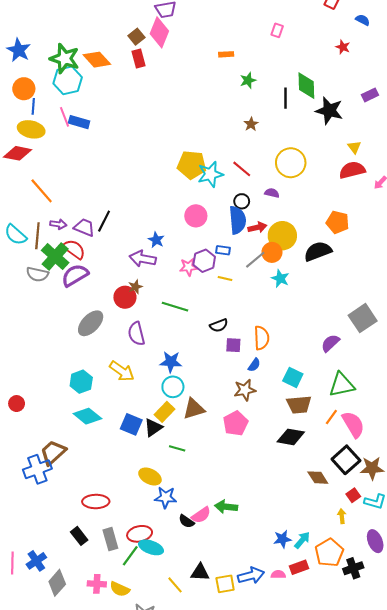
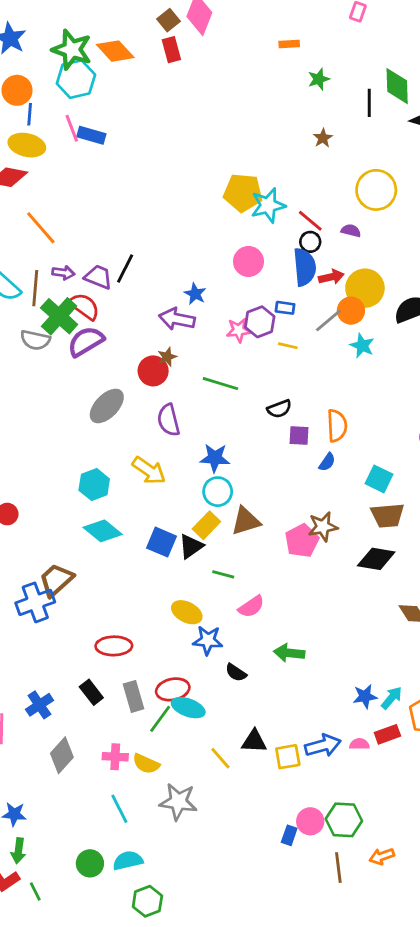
red line: (242, 169) -> (310, 221), moved
brown star: (245, 390) -> (323, 527), moved
pink semicircle: (201, 515) -> (251, 607), moved
blue cross: (36, 561) -> (39, 705), moved

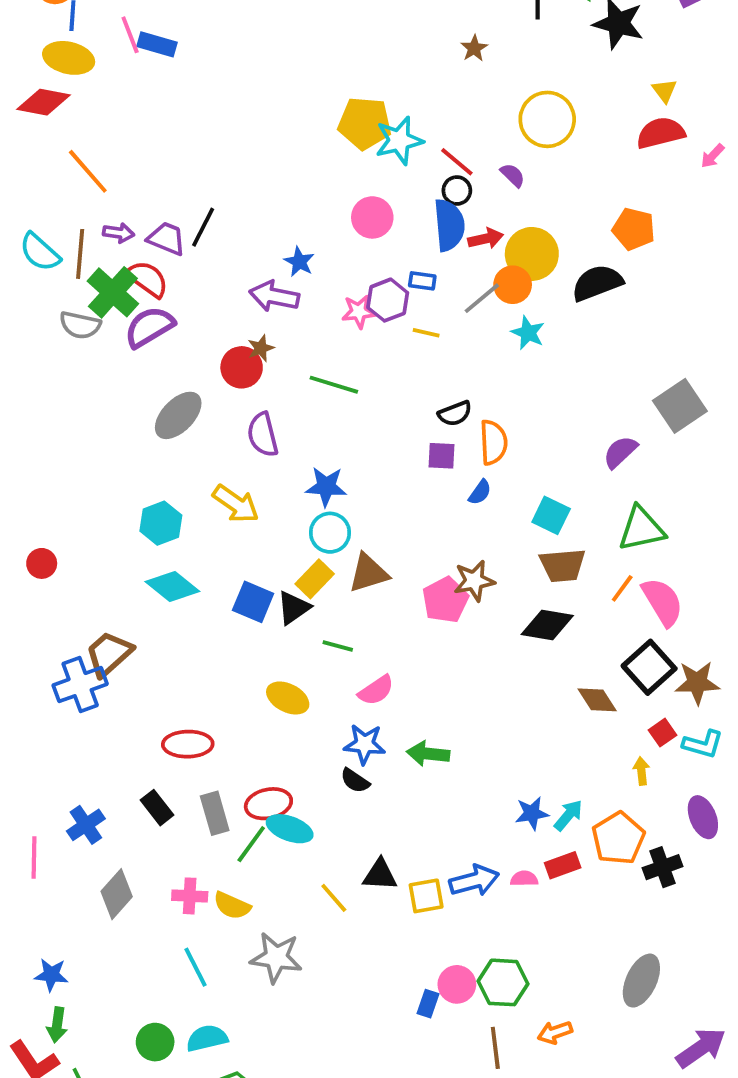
purple semicircle: (351, 231) -> (513, 175), turned 30
black semicircle: (279, 409) -> (455, 413), moved
blue star: (208, 640) -> (365, 744), moved

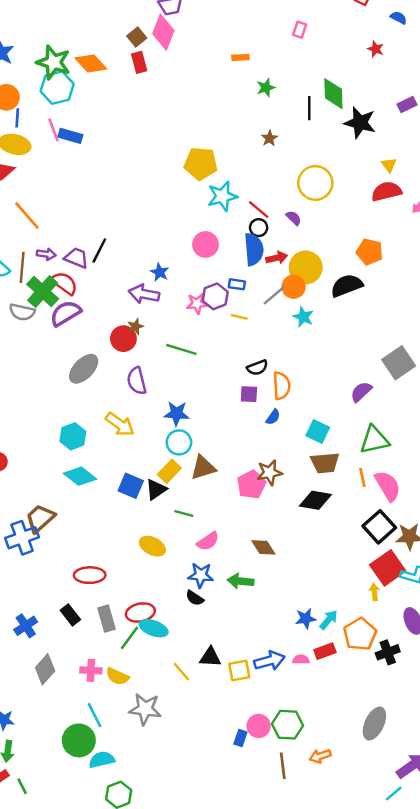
yellow pentagon: (365, 123) -> (201, 164), moved
orange line: (622, 588) -> (362, 477), turned -48
brown diamond: (597, 700) -> (263, 547), moved
red square: (663, 733) -> (388, 568), size x2.0
green circle: (155, 1042) -> (79, 740), moved, size x1.4

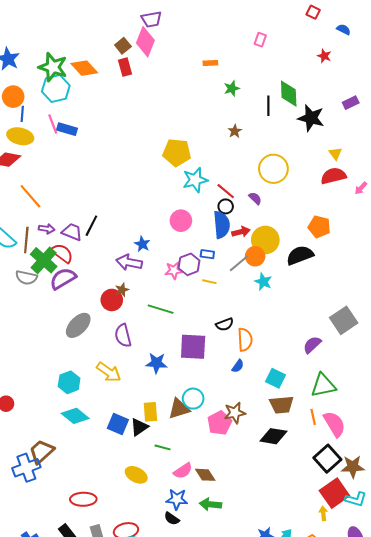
purple square: (249, 394) -> (193, 347), moved, size x1.8
cyan circle: (179, 442) -> (193, 399), moved
yellow rectangle: (169, 471) -> (150, 412), turned -48
brown diamond: (263, 547) -> (205, 475), moved

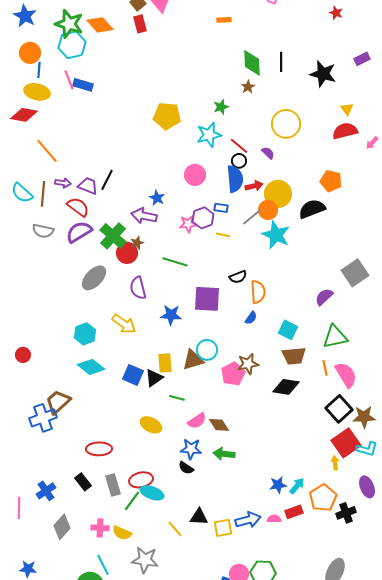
green star: (232, 88) -> (221, 107), moved
green diamond: (289, 94) -> (252, 63), moved
yellow pentagon: (177, 153) -> (167, 116), moved
green cross: (44, 260) -> (113, 236), moved
cyan star: (263, 282) -> (276, 235), size x1.6

